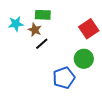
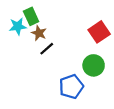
green rectangle: (43, 15) -> (31, 16), moved, turned 63

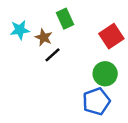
green rectangle: (31, 16) -> (65, 19), moved
blue pentagon: (71, 87) -> (96, 101), moved

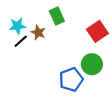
black line: (52, 55) -> (21, 41), moved
blue pentagon: (96, 101) -> (71, 80), moved

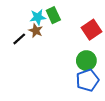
cyan star: (17, 26) -> (38, 17), moved
blue pentagon: (71, 80) -> (87, 80), moved

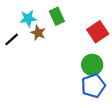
cyan star: (38, 17) -> (28, 18), moved
black line: (19, 39) -> (12, 39), moved

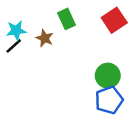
cyan star: (28, 18) -> (16, 30), moved
red square: (98, 32) -> (114, 20), moved

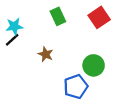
brown star: (45, 38) -> (46, 54), moved
blue pentagon: (109, 100) -> (76, 87), moved

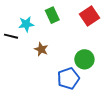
cyan star: (14, 26) -> (26, 24), moved
black line: (12, 40) -> (11, 36), turned 56

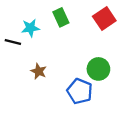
brown star: (41, 49) -> (39, 71), moved
blue pentagon: (68, 78) -> (80, 91), turned -30

